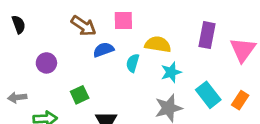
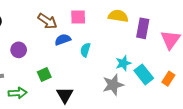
yellow semicircle: (158, 44) -> (118, 16), moved
cyan star: (171, 72) -> (123, 63), moved

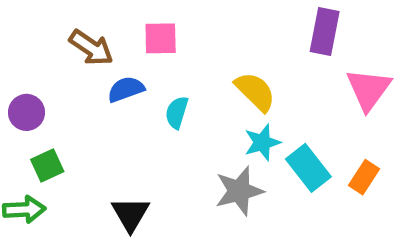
yellow semicircle: (118, 16) -> (255, 92), moved, turned 36
purple rectangle: (143, 28) -> (325, 32), moved
green square: (44, 74) -> (47, 166), moved

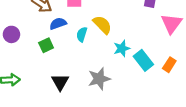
yellow semicircle: (255, 92) -> (102, 25), moved
green square: (47, 166) -> (46, 45), moved
gray star: (239, 191) -> (99, 79), moved

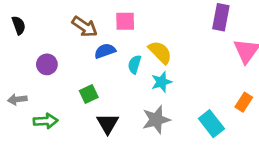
green square: (46, 45) -> (89, 94), moved
cyan star: (122, 48) -> (162, 82), moved
cyan rectangle: (143, 60) -> (211, 124), moved

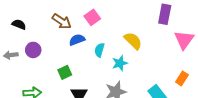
pink square: (125, 21) -> (92, 17), turned -35
black semicircle: (19, 25) -> (19, 24), moved, turned -48
yellow semicircle: (160, 52) -> (133, 41), moved
gray arrow: (17, 99) -> (11, 55), moved

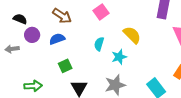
pink square: (92, 17) -> (101, 12), moved
blue semicircle: (77, 40) -> (57, 39), moved
purple circle: (33, 50) -> (32, 35), moved

